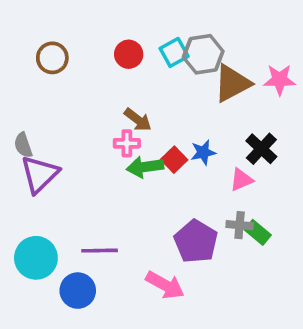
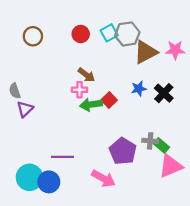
blue star: (203, 152) -> (139, 89), moved
purple triangle: (40, 174) -> (25, 109), size x0.7
pink triangle: (241, 180) -> (171, 166), moved, size x1.6
cyan circle: (36, 258) -> (29, 177), moved

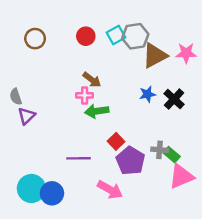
red square: (109, 100) -> (116, 141), moved
purple line: (62, 157) -> (79, 158), moved

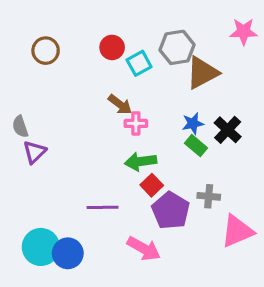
cyan square: (116, 35) -> (139, 63), moved
pink star: (186, 53) -> (244, 32), moved
pink cross: (85, 95) -> (136, 123), moved
green arrow: (97, 111) -> (141, 161), moved
green rectangle: (172, 155) -> (196, 146), moved

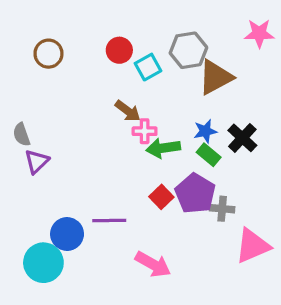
green arrow: (141, 161) -> (163, 148), moved
purple pentagon: (171, 211) -> (195, 194), moved
blue circle: (68, 253) -> (67, 234), moved

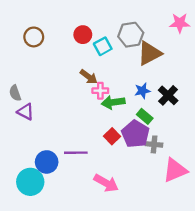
green rectangle: (209, 155) -> (145, 116), moved
purple triangle: (37, 162) -> (26, 112), turned -48

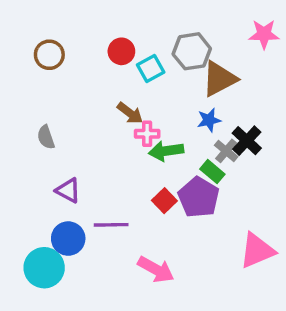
blue star: (142, 91) -> (209, 120), moved
gray semicircle: (15, 93) -> (46, 137), moved
purple triangle: (26, 112) -> (68, 190), moved
gray cross: (154, 144) -> (226, 151), moved, turned 35

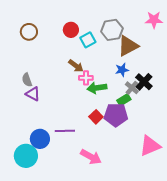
green rectangle: (212, 172) -> (124, 100), turned -72
purple triangle: (68, 190) -> (33, 94), moved
purple pentagon: (199, 197) -> (116, 115), turned -30

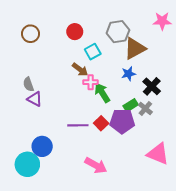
cyan square: (88, 40) -> (93, 52), moved
green arrow: (97, 88) -> (102, 93), turned 66
gray cross: (132, 88) -> (145, 108), moved
purple line: (65, 131) -> (78, 125), moved
pink triangle: (150, 146) -> (158, 154), turned 45

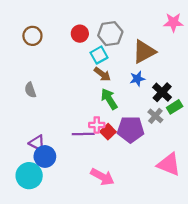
gray hexagon: (118, 32) -> (110, 34), moved
brown arrow: (80, 70) -> (102, 74), moved
pink cross: (91, 82) -> (97, 125), moved
purple triangle: (35, 99) -> (37, 143), moved
green rectangle: (131, 105) -> (175, 107), moved

